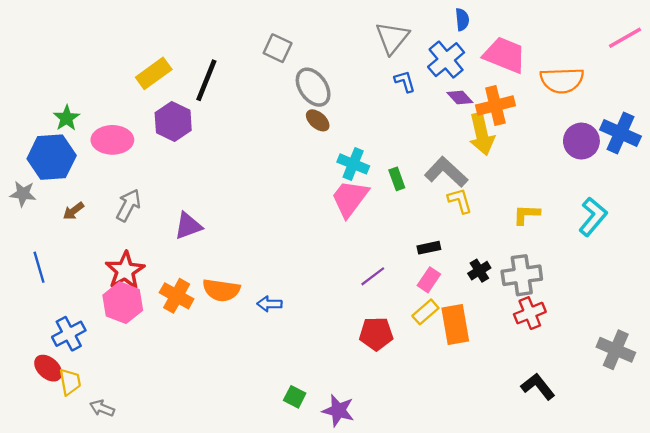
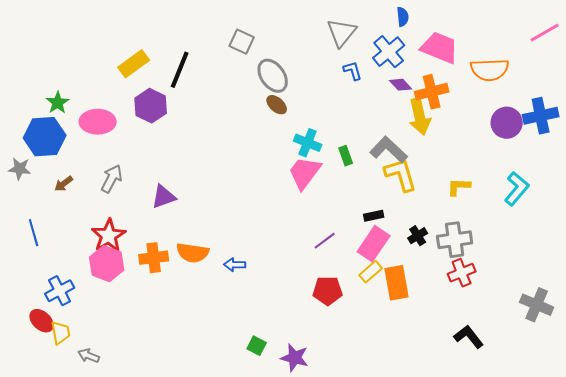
blue cross: (620, 133) -> (541, 116), turned -36
yellow L-shape: (460, 201) -> (401, 175), size x1.5
pink rectangle: (429, 280) -> (374, 244), size x1.6
orange cross: (177, 296) -> (154, 258), turned -36

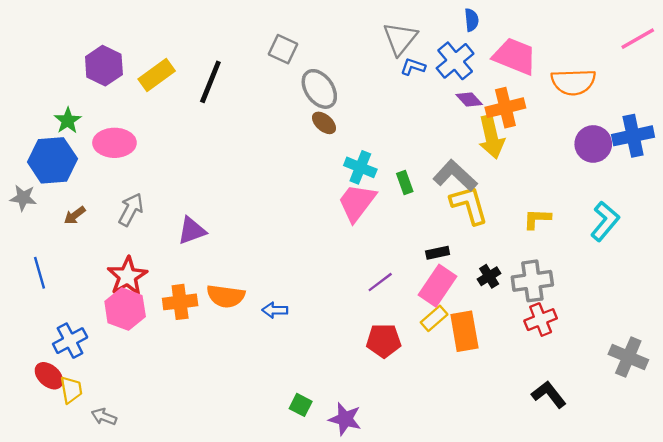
blue L-shape: (353, 71) -> (413, 67), moved, turned -55
purple hexagon: (151, 106) -> (104, 66), moved

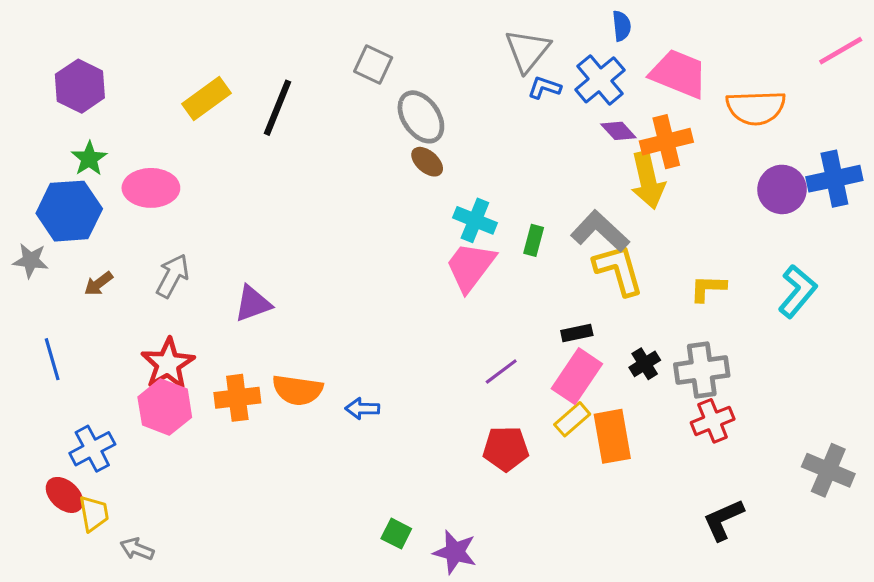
purple hexagon: (104, 66) -> (80, 86), moved
green rectangle: (405, 183) -> (534, 240), turned 35
black L-shape: (549, 394) -> (723, 520), turned -76

